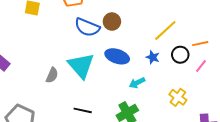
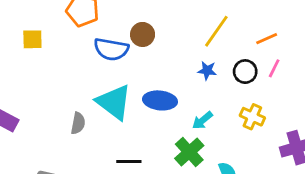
black circle: (180, 55) -> (245, 72), moved
blue ellipse: (117, 56) -> (160, 100), moved
cyan arrow: (137, 83) -> (202, 120), moved

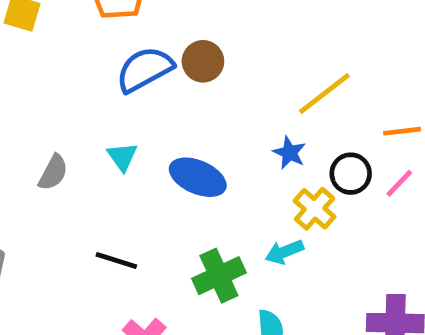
blue semicircle: (111, 49) -> (145, 69), turned 124
cyan triangle: (114, 102) -> (122, 157), size x0.5
yellow cross: (252, 117) -> (315, 209), moved
cyan arrow: (202, 120) -> (284, 252), moved

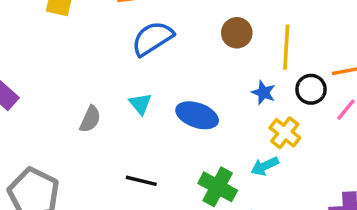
brown circle: (203, 61) -> (237, 33), moved
yellow line: (324, 94) -> (286, 47), turned -45
black circle: (351, 174) -> (311, 89), moved
green cross: (219, 276) -> (218, 187), turned -33

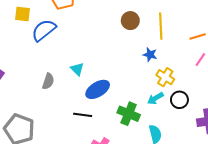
blue semicircle: (152, 38) -> (44, 30), moved
black circle: (311, 89) -> (179, 100), moved
blue ellipse: (197, 115) -> (98, 89), moved, turned -45

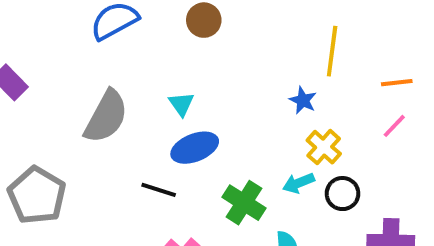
brown circle: (130, 21) -> (204, 20), moved
cyan triangle: (77, 69) -> (181, 104), moved
gray semicircle: (48, 81) -> (106, 117), size x1.8

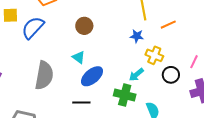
brown circle: (204, 20) -> (84, 26), moved
orange line: (397, 83) -> (168, 25), moved
pink line: (394, 126) -> (194, 62), moved
cyan arrow: (298, 183) -> (136, 75), moved

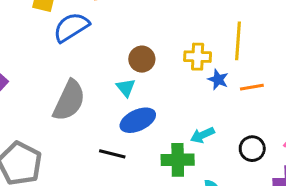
orange line: (168, 25) -> (252, 87), moved
brown circle: (84, 26) -> (142, 59), moved
yellow cross: (154, 55) -> (198, 57), moved, turned -36
green cross: (125, 95) -> (178, 160), turned -30

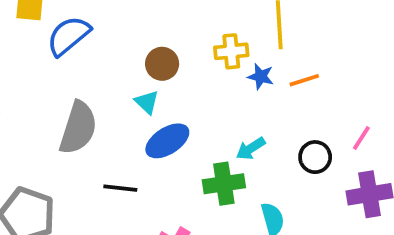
black line: (112, 154) -> (120, 188), moved

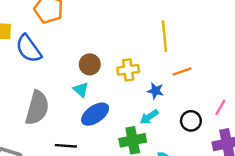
blue semicircle: (68, 36) -> (29, 49), turned -84
yellow cross: (231, 51) -> (128, 70), moved
blue star: (261, 76) -> (155, 91), moved

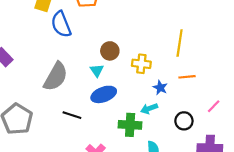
pink line: (220, 107) -> (214, 106), moved

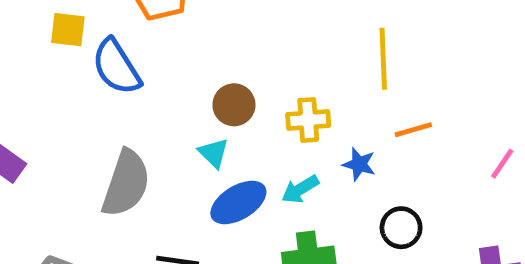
pink line: (214, 106) -> (502, 164), moved
cyan arrow: (149, 109) -> (300, 189), moved
black circle: (184, 121) -> (401, 228), moved

